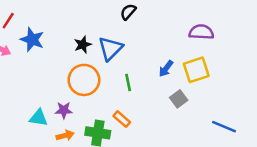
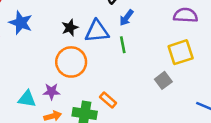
blue triangle: (110, 48) -> (97, 31), turned 40
blue arrow: (166, 69) -> (126, 18), moved
green line: (128, 82) -> (123, 45), moved

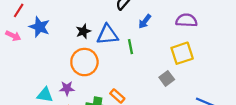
blue arrow: (126, 18) -> (145, 21), moved

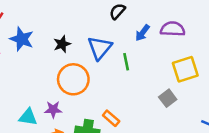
purple semicircle: (186, 20) -> (173, 29), moved
black star: (83, 31) -> (62, 44), moved
blue triangle: (107, 35) -> (100, 48), turned -45

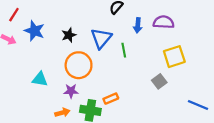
blue arrow: (142, 33) -> (138, 25), turned -32
purple star: (53, 109) -> (71, 91), moved
cyan triangle: (28, 117) -> (40, 79), moved
orange rectangle: (111, 118) -> (111, 99), turned -64

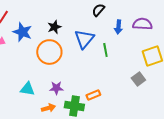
black star: (69, 35) -> (54, 27), moved
orange circle: (79, 65) -> (49, 52), moved
cyan triangle: (40, 79) -> (27, 89), moved

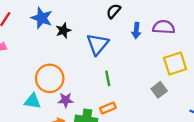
blue star: (22, 32) -> (42, 18), moved
green line: (105, 50) -> (108, 78), moved
orange circle: (49, 52) -> (50, 78), moved

